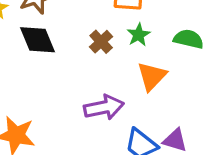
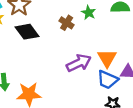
orange triangle: (152, 76) -> (107, 58), moved

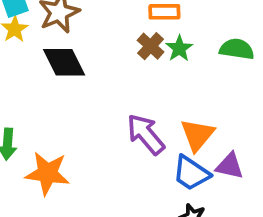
brown cross: (67, 23) -> (151, 46), moved
purple arrow: (79, 63) -> (146, 134), turned -115

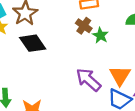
green star: (179, 48) -> (100, 35), moved

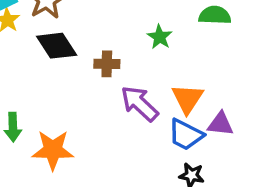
brown cross: (84, 26) -> (107, 64), moved, turned -35

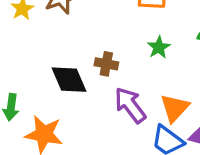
black diamond: (57, 46) -> (69, 80), moved

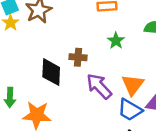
black diamond: (69, 80) -> (51, 72), turned 32

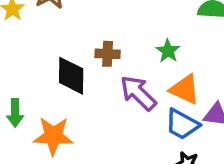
green star: (116, 41) -> (168, 51), moved
orange triangle: (133, 85) -> (185, 89), turned -40

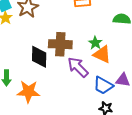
brown cross: (108, 54) -> (60, 44), size x1.6
orange triangle: (185, 89) -> (102, 54), moved

